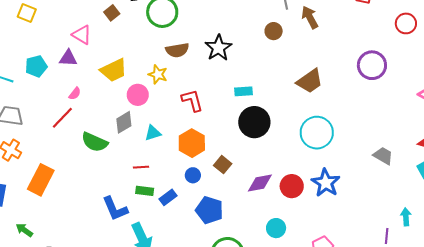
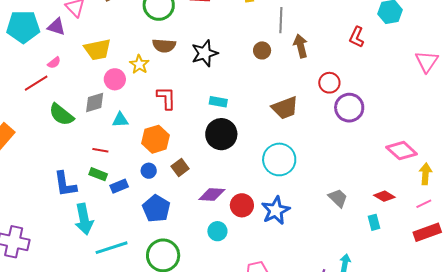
red circle: (406, 23) -> (329, 83), moved
cyan pentagon: (36, 66) -> (23, 27), size x1.5
cyan circle: (276, 228) -> (217, 231), moved

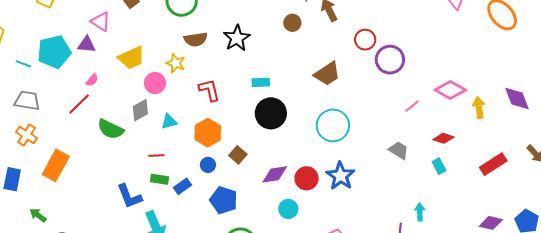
pink line: (424, 204) -> (412, 106), moved

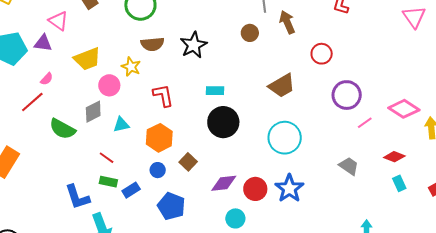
purple circle: (390, 60) -> (347, 95), moved
red line: (156, 155) -> (107, 158), turned 35
cyan rectangle: (439, 166) -> (399, 183), moved

